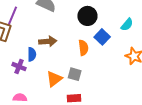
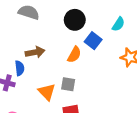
orange semicircle: (83, 48) -> (74, 55), turned 42
orange triangle: (54, 79) -> (47, 92), turned -30

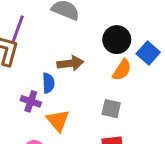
black circle: (75, 20) -> (117, 40), moved
orange triangle: (47, 92) -> (58, 121), moved

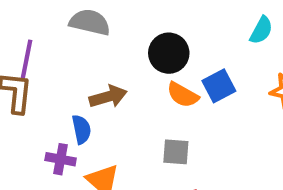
blue square: (148, 53) -> (219, 86), moved, turned 30
orange semicircle: (122, 70) -> (183, 95), turned 95

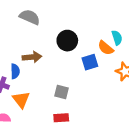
cyan semicircle: (261, 30) -> (117, 38), turned -56
orange semicircle: (183, 95) -> (106, 48), moved

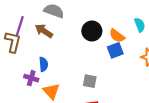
orange semicircle: (106, 48) -> (117, 36), moved
brown arrow: (32, 57) -> (44, 31), moved, turned -138

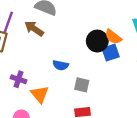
black circle: (92, 31) -> (97, 41), moved
blue semicircle: (43, 64) -> (61, 65), moved, turned 104

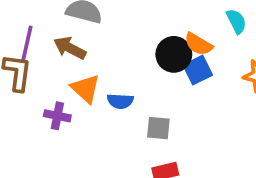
purple cross: (19, 79) -> (57, 116), moved
orange triangle: (40, 94) -> (86, 89), moved

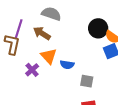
black circle: (174, 54) -> (98, 28), moved
purple cross: (57, 116) -> (32, 70), turned 32

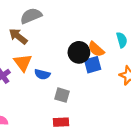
gray semicircle: (51, 14) -> (31, 16), turned -48
black circle: (98, 28) -> (79, 52), moved

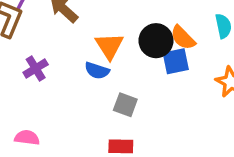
orange triangle: (23, 63) -> (109, 46), moved

